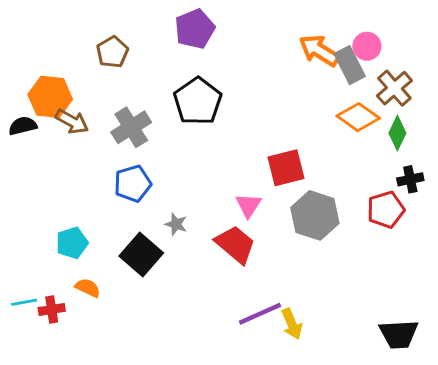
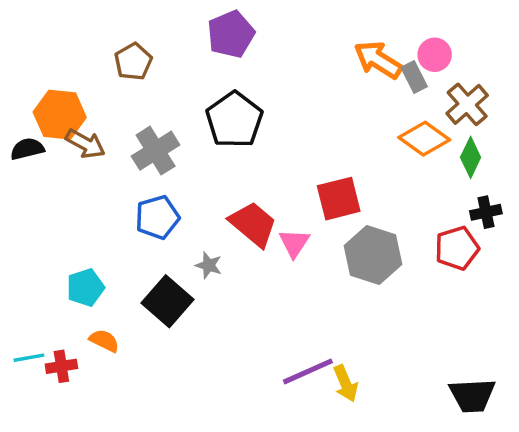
gray rectangle: (350, 65) -> (414, 77), size x0.7
red trapezoid: (235, 244) -> (253, 224), moved

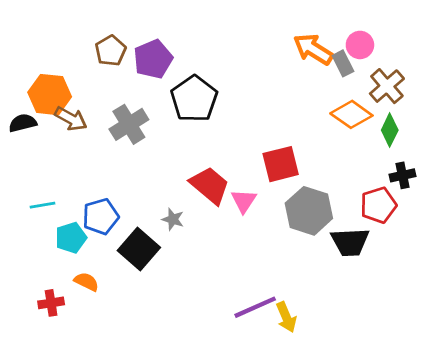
purple pentagon: (231, 34) -> (153, 59), moved
blue pentagon: (157, 217) -> (101, 216), moved
cyan line: (29, 358) -> (43, 205), moved
black trapezoid: (472, 395) -> (350, 242), moved

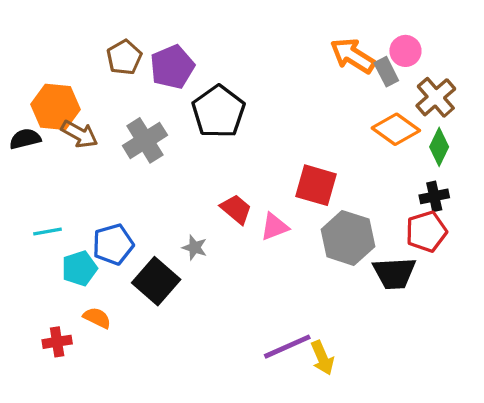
red square: (281, 164) -> (316, 185), turned 30
black cross: (402, 175) -> (434, 196), moved
red trapezoid: (210, 185) -> (236, 209), size x0.7
pink triangle: (244, 201) -> (274, 227), turned 36

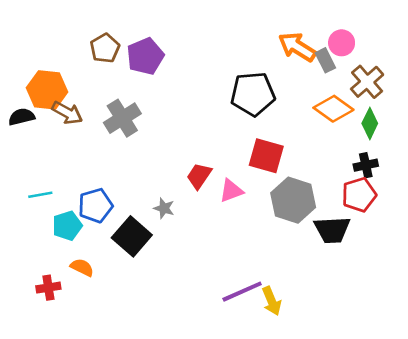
black pentagon: (218, 112) -> (253, 94), moved, turned 30
red trapezoid: (236, 209) -> (199, 176), turned -96

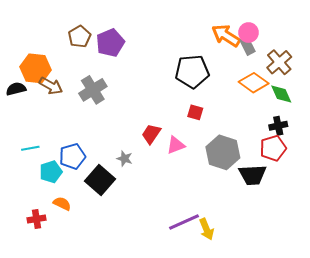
pink circle: (342, 43) -> (248, 33), moved
green diamond: (370, 123) -> (281, 94), turned -50
red square: (266, 156) -> (195, 112), moved, size x0.6

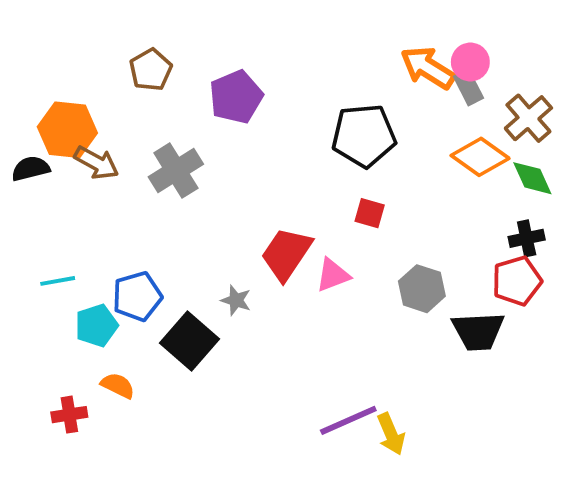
purple pentagon: (110, 43) -> (236, 97), moved
red trapezoid: (151, 134) -> (286, 254), size x1.4
gray hexagon: (223, 152) -> (422, 289), size x0.7

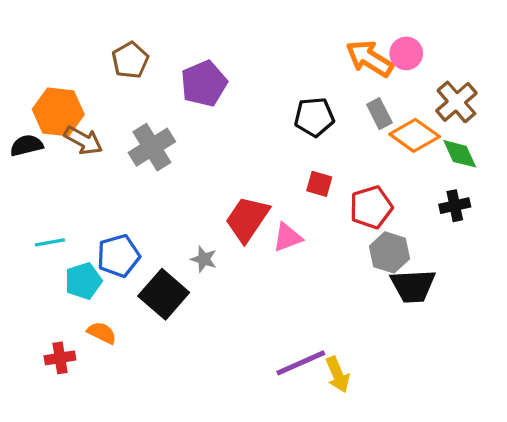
gray rectangle: (468, 87) -> (379, 114), moved
black pentagon: (364, 136) -> (314, 117), size x0.7
red pentagon: (517, 281) -> (371, 207), moved
gray hexagon: (422, 289) -> (389, 252), moved

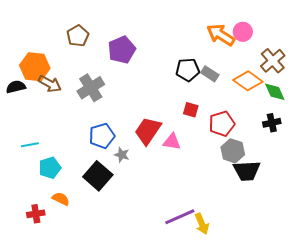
gray rectangle: (379, 114) -> (210, 74), moved, turned -30
pink triangle: (287, 237) -> (172, 142), turned 30
blue pentagon: (118, 256) -> (102, 136), moved

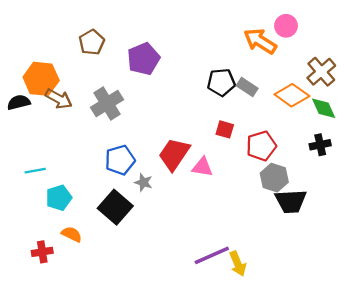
pink circle: (243, 32) -> (286, 26), moved

